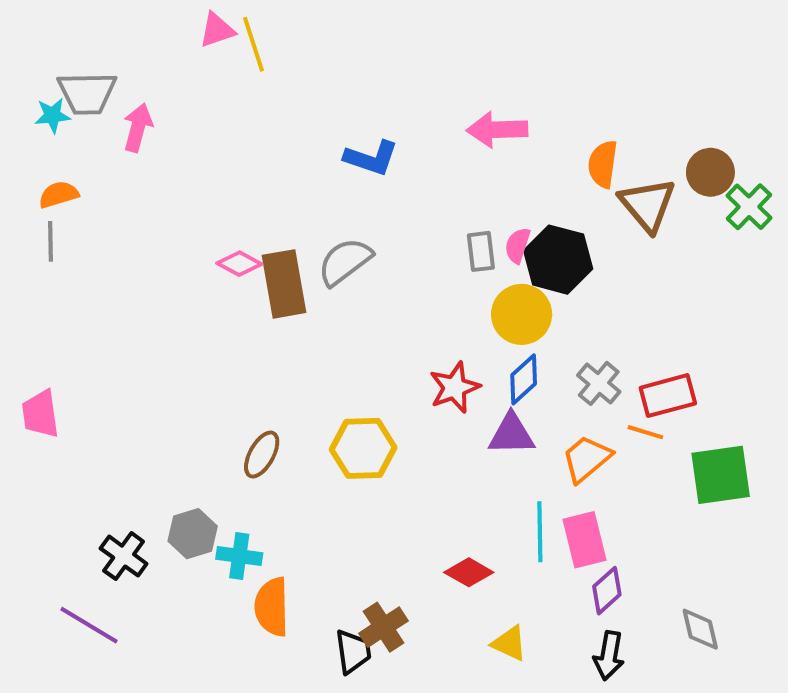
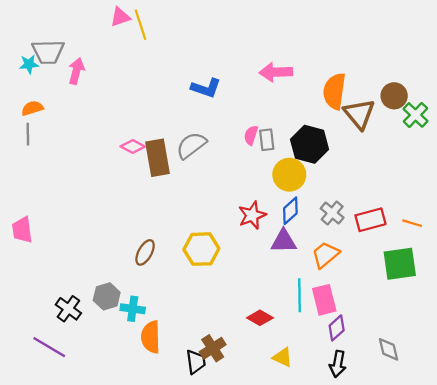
orange semicircle: (603, 164) -> (334, 91), size x1.4
pink semicircle: (518, 245) -> (251, 135), moved
orange line: (645, 432) -> (412, 223), moved

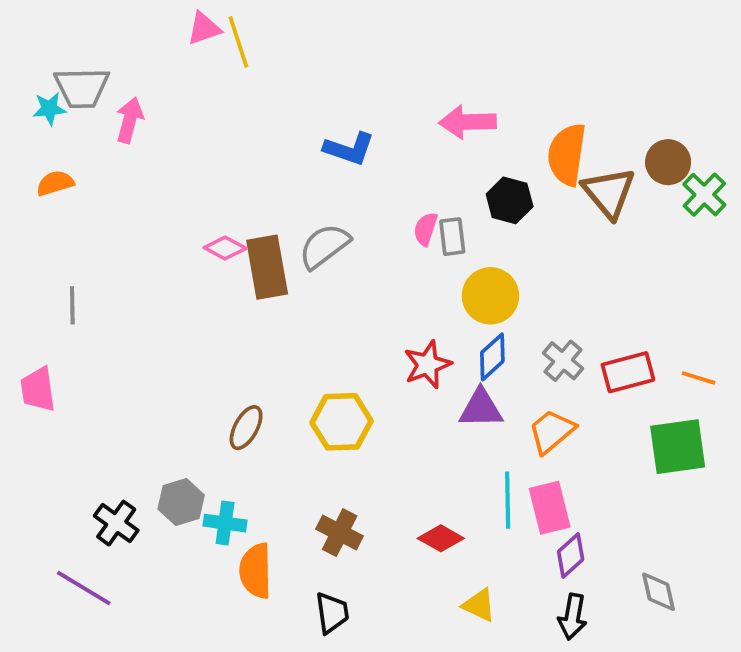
gray line: (28, 134) -> (72, 305), moved
black hexagon: (310, 144) -> (510, 200), moved, size x0.7
brown cross: (213, 348) -> (340, 533), moved, turned -30

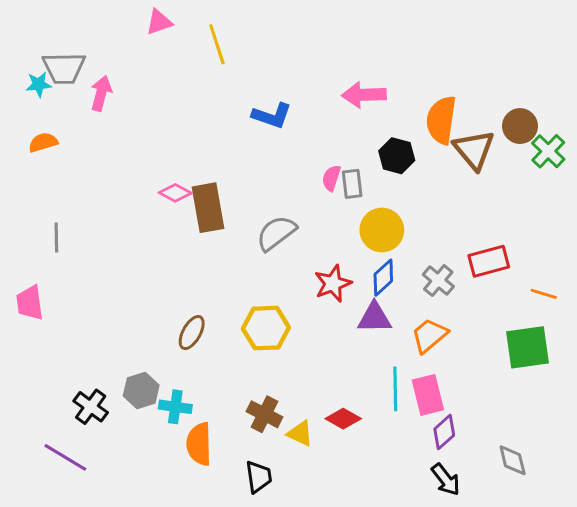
yellow line: (238, 42) -> (217, 44), moved
gray semicircle: (324, 246) -> (276, 233), moved
red rectangle: (628, 372) -> (489, 261), moved
yellow triangle: (479, 605) -> (300, 434), moved
black arrow: (573, 617) -> (446, 480), turned -48

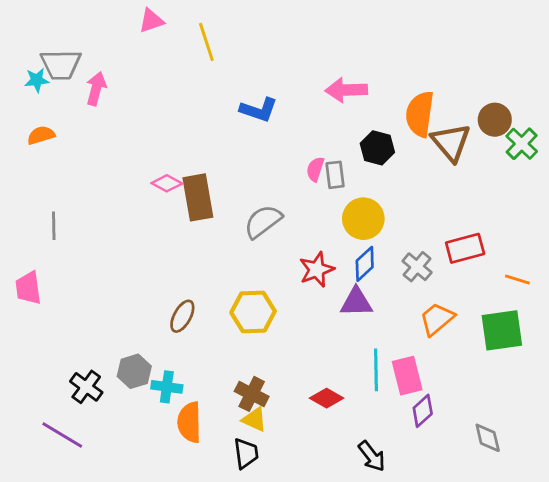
orange trapezoid: (429, 335) -> (437, 319), moved
yellow triangle: (300, 434) -> (254, 419), moved
black arrow: (446, 480) -> (372, 456), moved

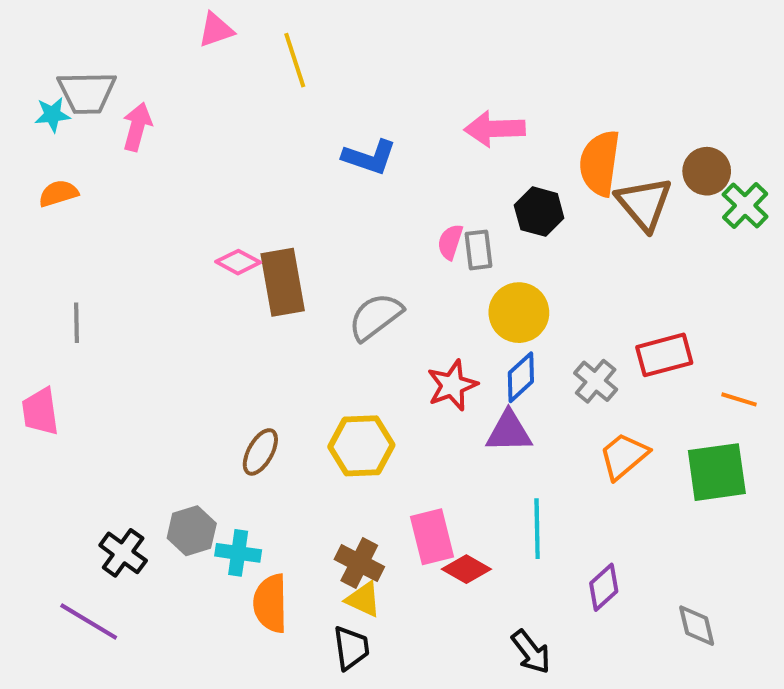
pink rectangle: (407, 376) -> (432, 537), moved

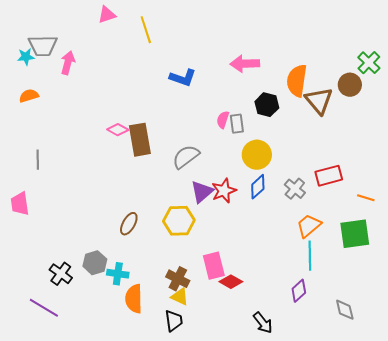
green cross: (745, 206) -> (369, 63), moved
purple triangle: (509, 432) -> (202, 192), moved, turned -40
cyan line: (537, 529) -> (310, 256), moved

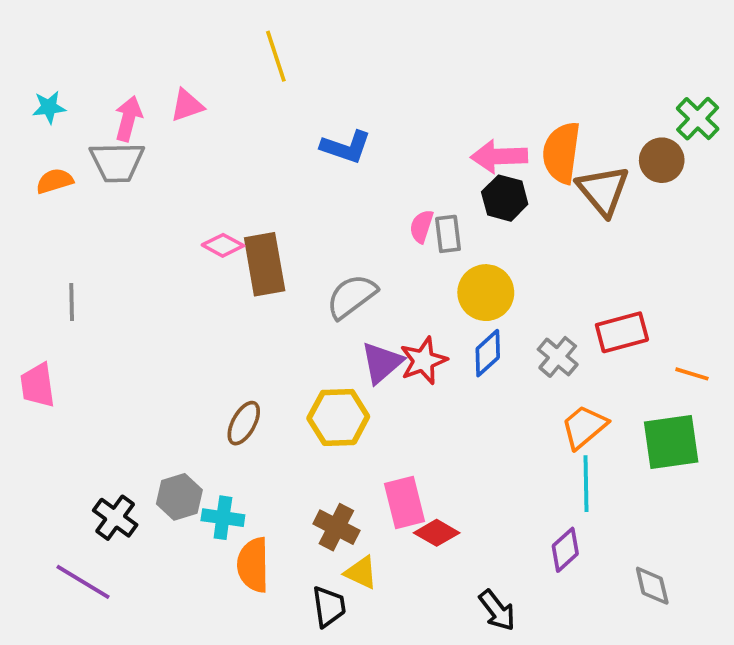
pink triangle: (107, 15) -> (187, 105), moved
gray trapezoid: (43, 46) -> (117, 162), moved
pink arrow: (245, 64) -> (499, 156), moved
yellow triangle: (180, 297) -> (361, 572), moved

